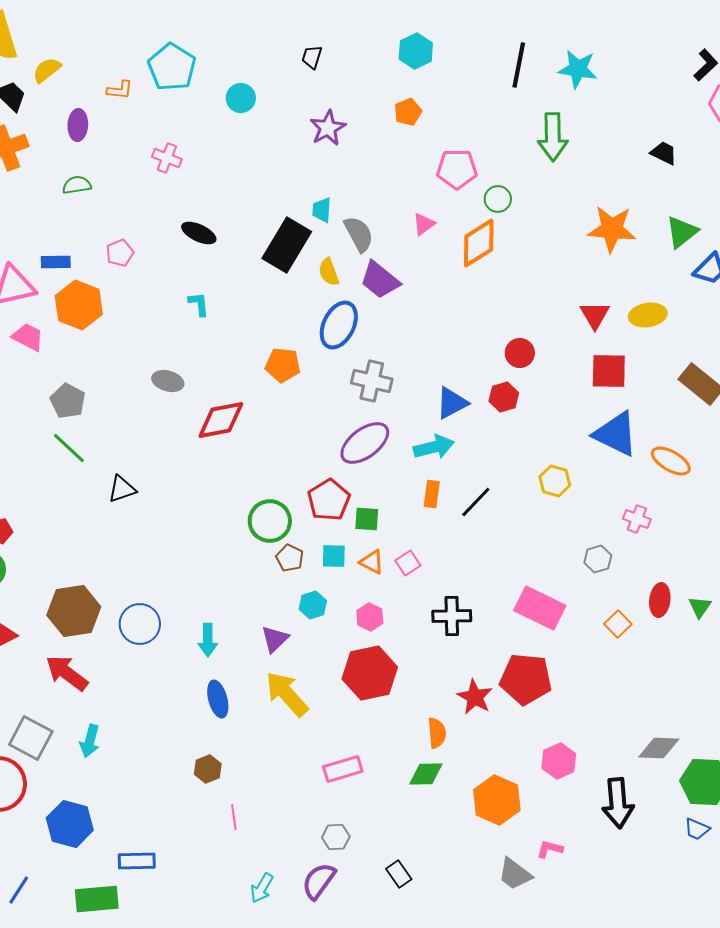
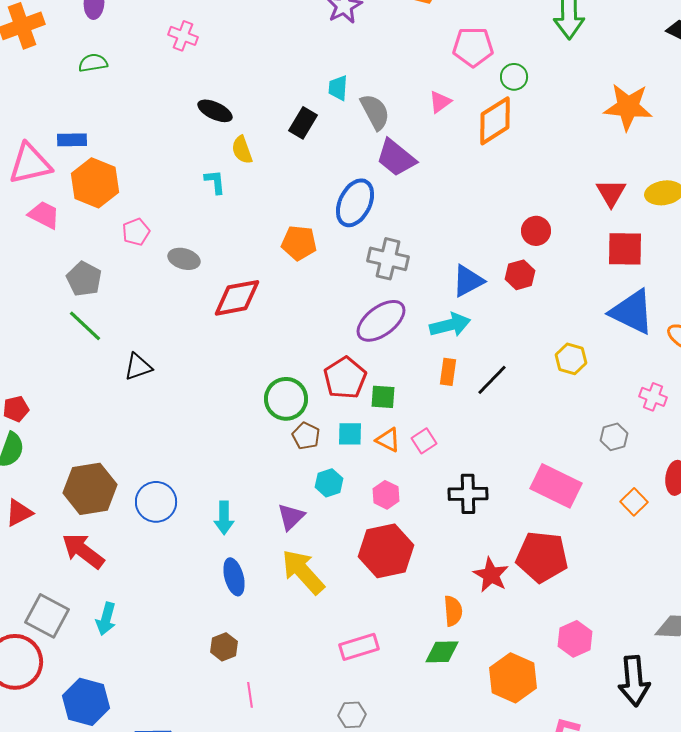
black rectangle: (287, 245) -> (303, 123), size x0.6
pink pentagon: (120, 253) -> (136, 232), moved
yellow semicircle: (329, 272) -> (242, 150), moved

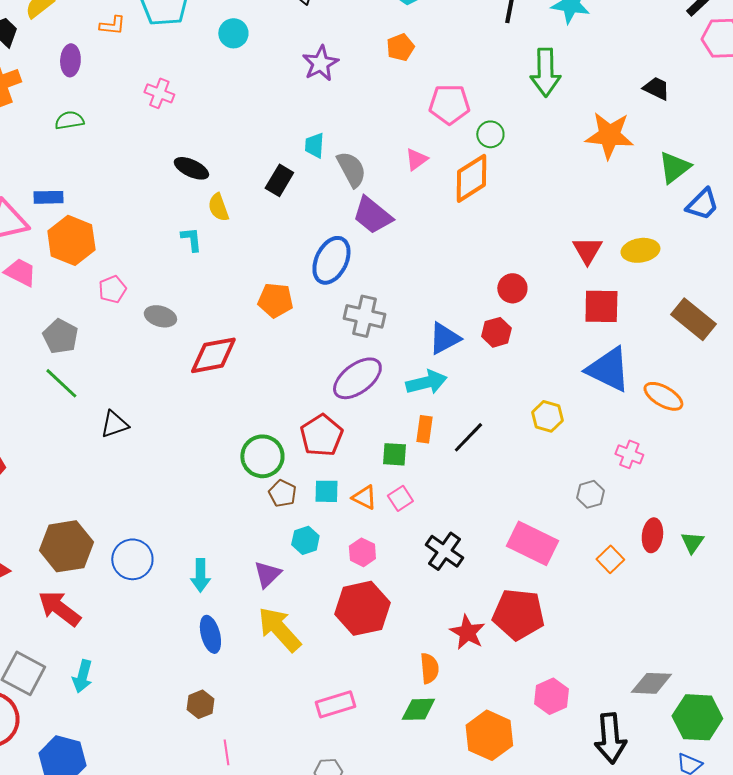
orange star: (628, 107) -> (609, 135), moved
green square: (383, 397) -> (394, 454), moved
black cross: (468, 494) -> (444, 551), turned 36

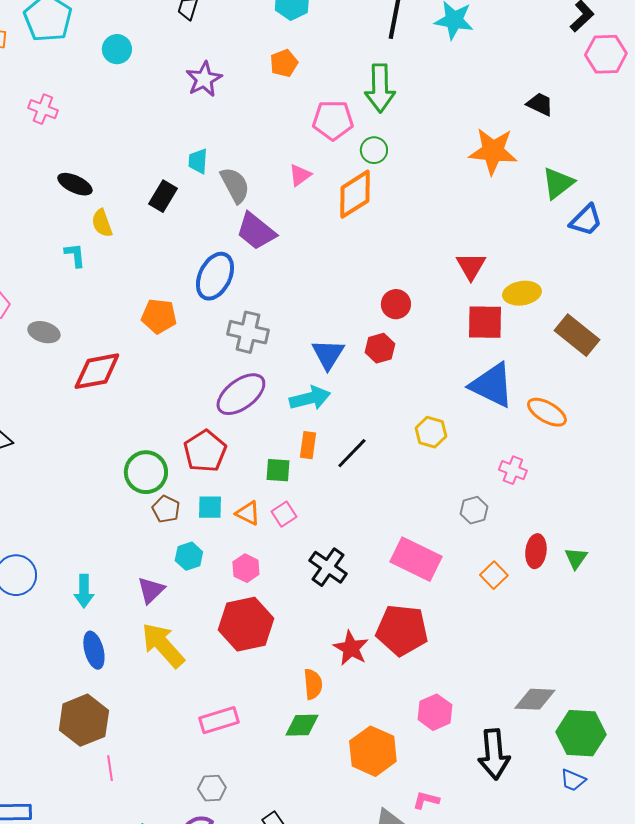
green arrow: (545, 72) -> (380, 88), moved
yellow ellipse: (640, 250) -> (522, 293), moved
blue triangle: (444, 338) -> (328, 354), turned -30
brown hexagon: (200, 704) -> (84, 720), size x1.8

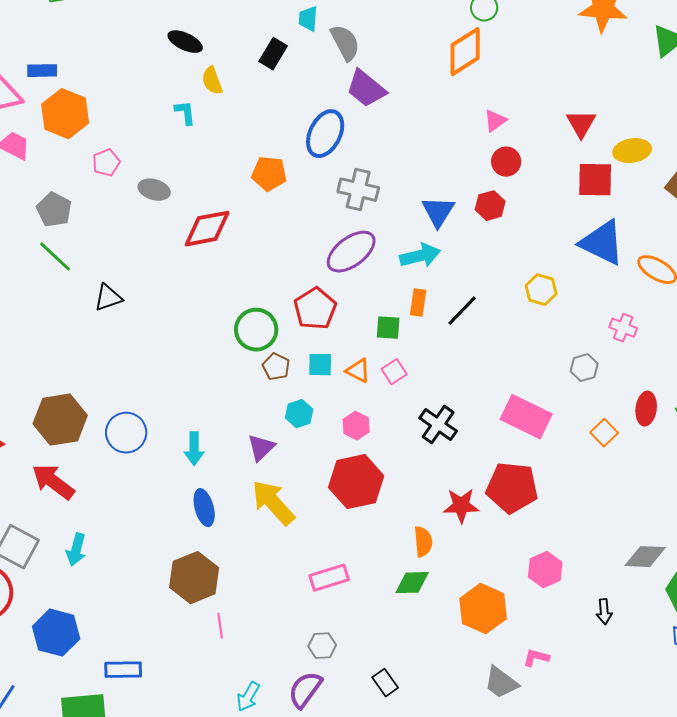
pink triangle: (300, 175) -> (495, 121), moved
red star: (351, 648) -> (461, 506), turned -30
black arrow: (494, 754) -> (604, 612), size x0.5

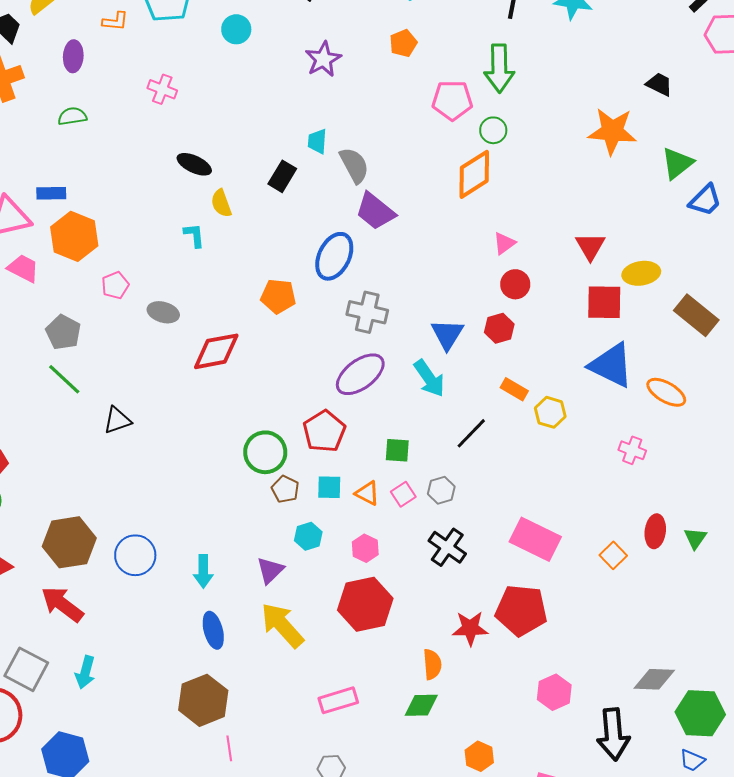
cyan arrow: (420, 256) -> (429, 378), turned 69
orange rectangle: (418, 303) -> (514, 389), moved, turned -68
gray hexagon: (584, 368) -> (441, 490), moved
orange hexagon: (483, 609) -> (479, 756), moved, size x0.6
black arrow: (604, 612) -> (613, 734), size x2.0

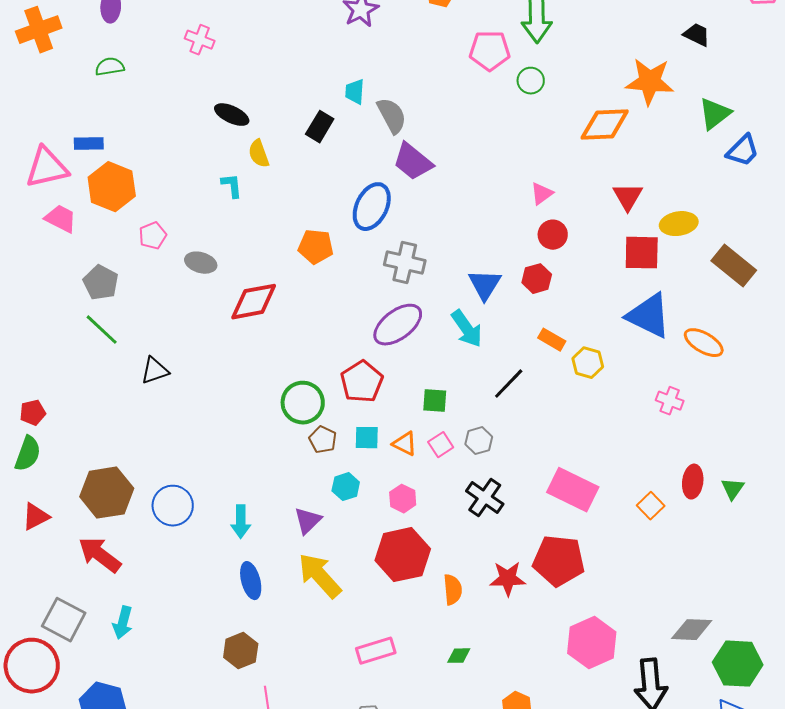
orange diamond: (474, 174) -> (605, 125), moved, turned 30
orange semicircle: (432, 664) -> (453, 590), moved
pink hexagon: (554, 692) -> (592, 643), size x1.4
brown hexagon: (203, 700) -> (241, 651), size x0.7
green diamond: (421, 705) -> (459, 656), size x0.7

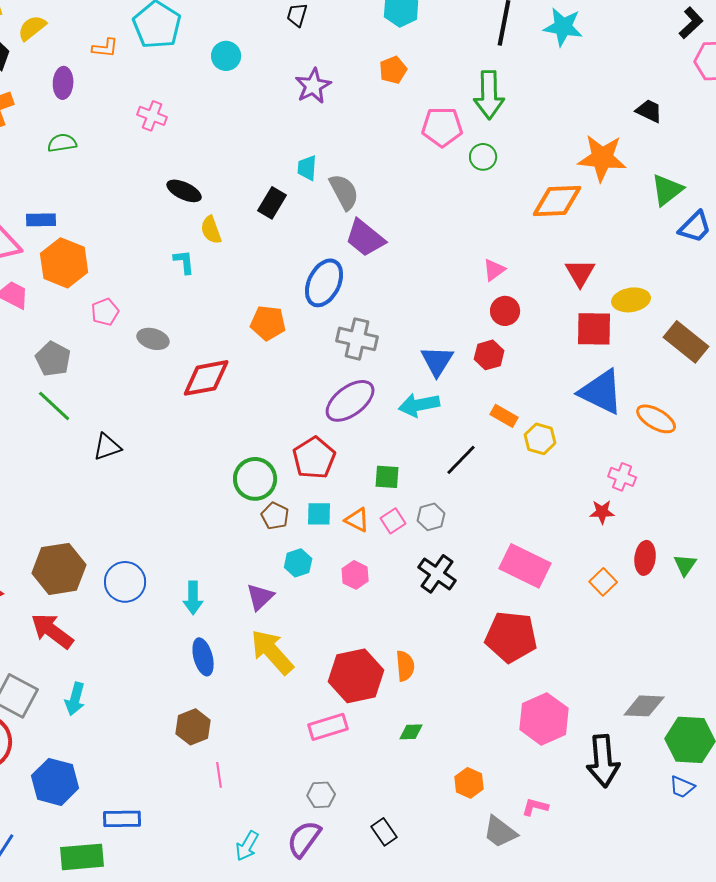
cyan arrow: (467, 329) -> (419, 405), turned 114
red hexagon: (403, 555) -> (356, 676), moved
red star: (508, 579) -> (602, 512), moved, size x0.7

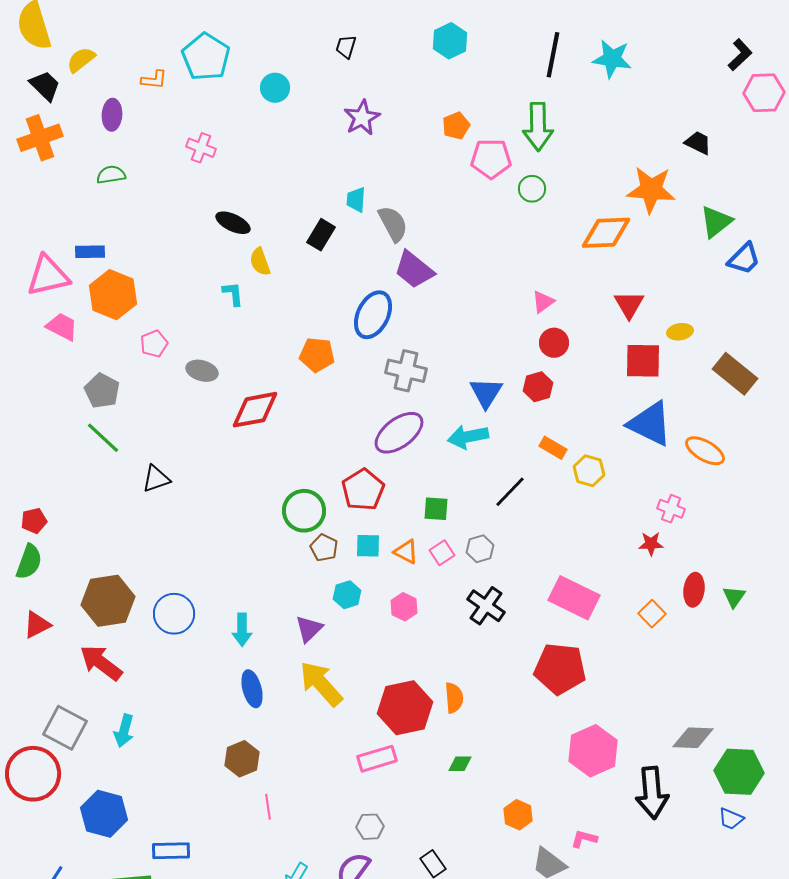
orange pentagon: (393, 70) -> (456, 126), moved
yellow ellipse: (631, 300) -> (680, 332), size x0.7

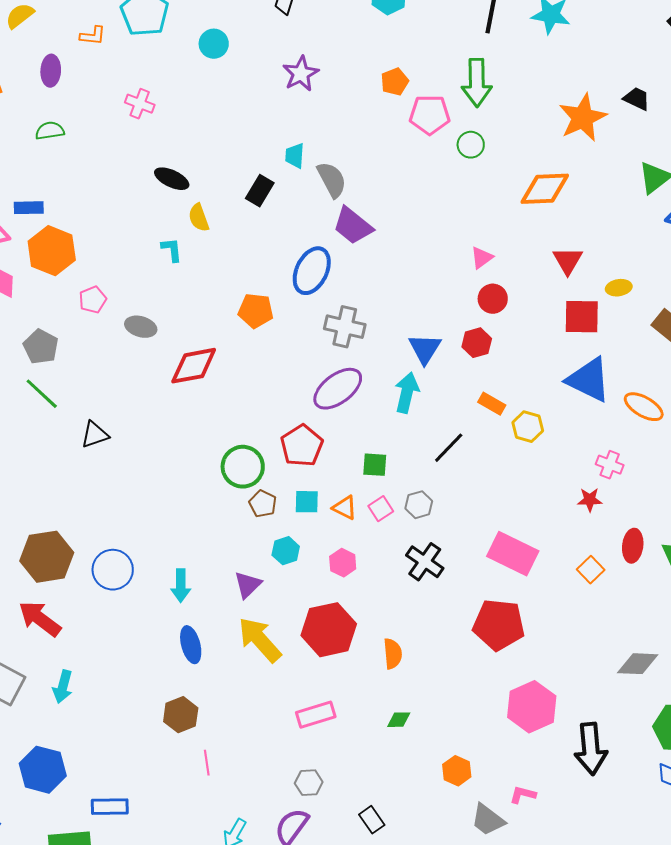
orange star: (651, 190) -> (583, 118), moved, turned -30
cyan arrow: (468, 437) -> (407, 393), turned 114
red hexagon: (405, 708) -> (329, 630), moved
gray diamond: (693, 738) -> (638, 664), moved

